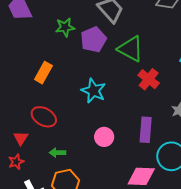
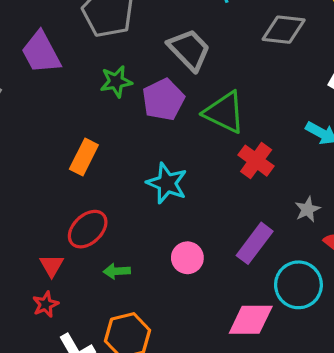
red ellipse: (44, 117) -> (88, 229), turned -70
purple rectangle: (146, 130) -> (255, 243), turned 35
green arrow: (57, 153) -> (117, 271), moved

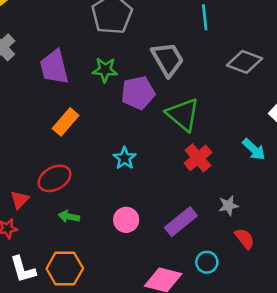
purple trapezoid: (41, 53) -> (54, 67), moved
cyan star: (167, 183) -> (125, 158), size x0.7
cyan circle: (298, 285) -> (207, 262), size x0.6

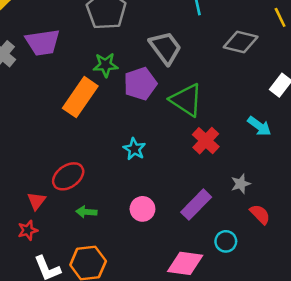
purple trapezoid: (54, 67) -> (43, 42), moved, turned -78
orange rectangle: (66, 122) -> (80, 97), moved, size x1.4

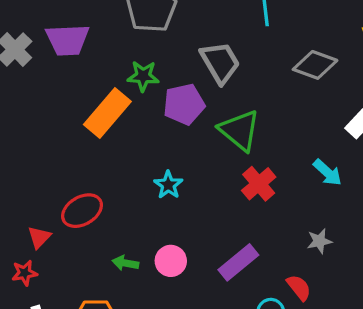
gray star: (241, 184) -> (319, 241), moved
green arrow: (86, 212) -> (125, 263), moved
red semicircle: (260, 214) -> (299, 288), moved

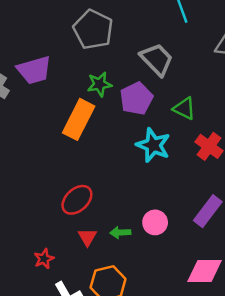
green triangle: (240, 130) -> (184, 108), size x0.7
cyan star: (168, 185) -> (153, 145), moved, size x1.5
red triangle: (39, 237) -> (87, 237), moved

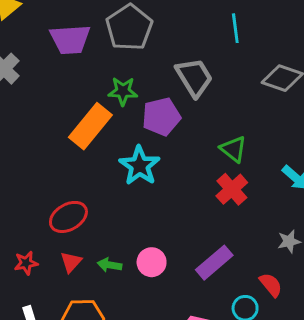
purple trapezoid: (34, 70) -> (70, 39), moved
green triangle: (184, 108) -> (233, 149), moved
cyan star: (153, 145) -> (140, 166), moved
red star: (44, 259) -> (26, 263), moved

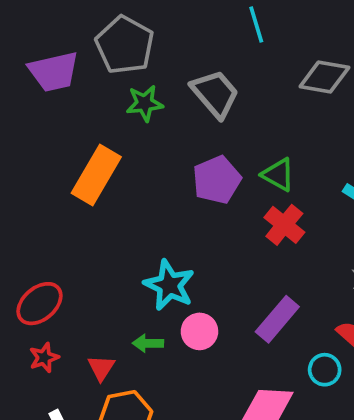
green star: (123, 91) -> (145, 103), moved
purple pentagon: (161, 117) -> (217, 180), moved
cyan star: (140, 166) -> (169, 285), moved
red ellipse: (68, 217) -> (40, 304), moved
red triangle: (71, 262) -> (101, 368), moved

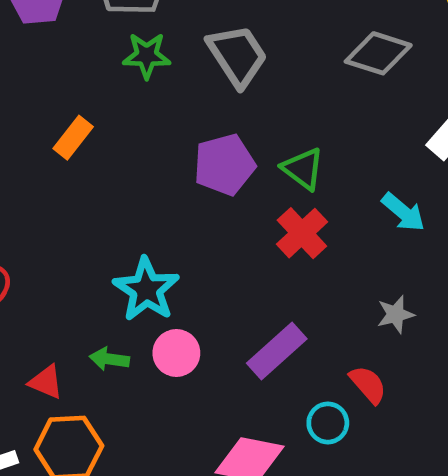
orange rectangle: (96, 175) -> (73, 138), size x0.6
red triangle: (101, 368) -> (46, 382), turned -48

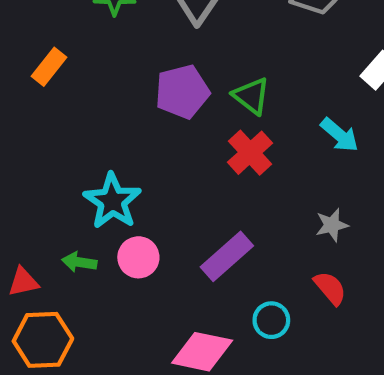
red triangle: (46, 382) -> (23, 282), turned -36
red semicircle: (368, 385) -> (330, 288), moved

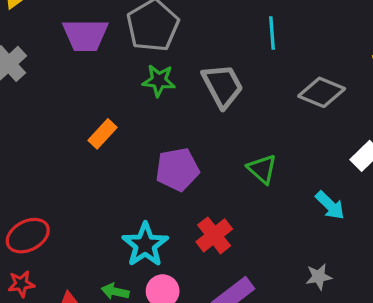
purple pentagon: (182, 92) -> (177, 169), moved
red cross: (250, 153) -> (214, 235), moved

